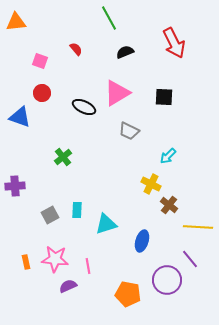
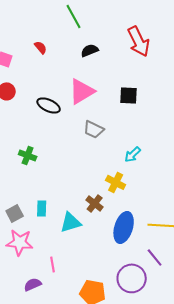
green cross: (63, 157) -> (28, 155), turned -30
brown cross: (169, 205) -> (95, 203), moved
blue ellipse: (142, 241) -> (124, 227), moved, size x1.4
pink star: (55, 259) -> (20, 242), moved

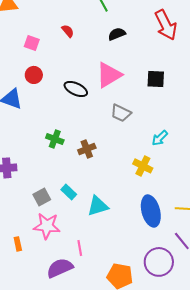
brown cross: (95, 203) -> (87, 149), moved, turned 30
cyan rectangle: (42, 208) -> (69, 192), turned -49
blue ellipse: (124, 227) -> (151, 211), turned -32
purple semicircle: (33, 284) -> (60, 268), size x1.5

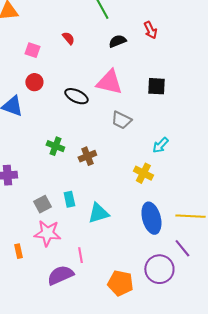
red arrow: (166, 25) -> (150, 30), moved, size x0.6
pink triangle: (109, 75) -> (109, 82), turned 44
cyan rectangle: (69, 192) -> (69, 199), turned 35

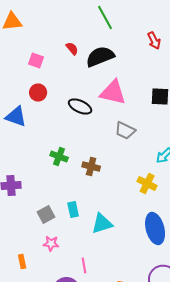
black semicircle: (117, 41) -> (100, 56), moved, size x1.6
brown cross: (87, 156) -> (91, 166), turned 36
pink star: (47, 233) -> (51, 244), size x0.6

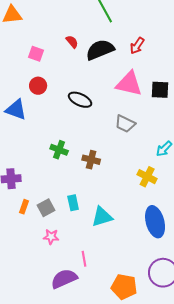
red arrow: (154, 40) -> (137, 46), moved, turned 60
pink triangle: (113, 92) -> (129, 84), moved
orange rectangle: (22, 262) -> (24, 207), moved, turned 32

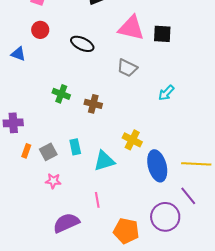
blue triangle: (16, 110) -> (18, 54), size x0.7
yellow cross: (147, 177) -> (132, 140), moved
pink line: (84, 259) -> (97, 200), moved

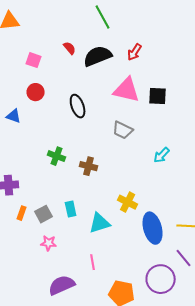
black ellipse: (82, 44) -> (78, 106), turned 45

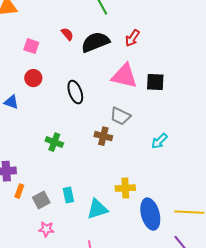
brown cross: (89, 166) -> (103, 136), moved
yellow cross: (128, 202) -> (125, 188), turned -30
orange rectangle: (22, 213) -> (19, 191), moved

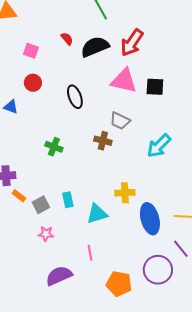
red arrow: (132, 38) -> (132, 43), size x1.6
cyan arrow: (159, 141) -> (159, 146), size x1.5
orange rectangle: (19, 191) -> (19, 196), turned -72

